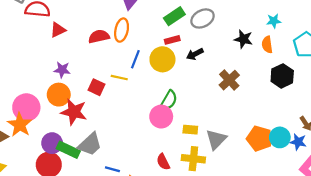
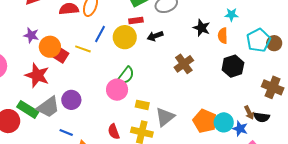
orange circle: (59, 95) -> (50, 47), moved
purple circle: (52, 143) -> (71, 100), moved

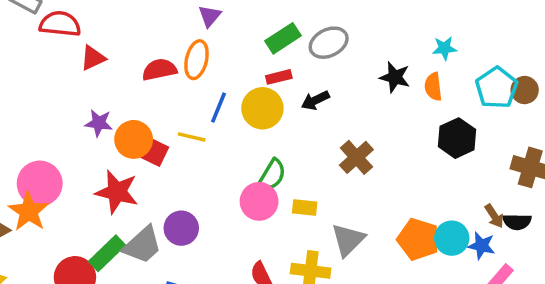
brown cross: (184, 64) -> (356, 157), moved
yellow rectangle: (142, 105) -> (305, 207), moved
green rectangle: (28, 109) -> (107, 253), turned -70

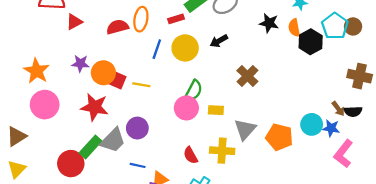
red rectangle: (279, 77) -> (176, 19), moved
yellow line: (192, 137) -> (141, 85), moved
black hexagon: (457, 138) -> (311, 42), moved
orange star: (29, 211) -> (36, 71), moved
orange pentagon: (418, 239) -> (279, 137), moved

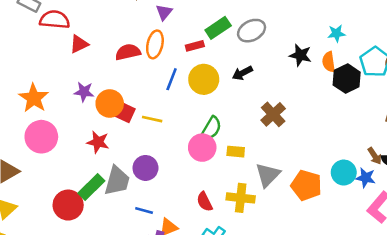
red star: (95, 107) -> (98, 142), size x0.7
gray trapezoid: (113, 140) -> (117, 181), turned -32

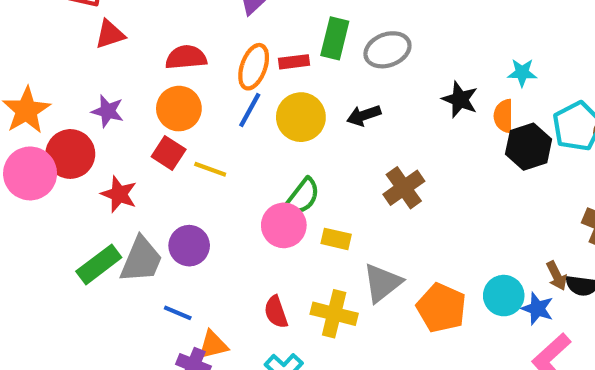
green rectangle: (218, 28) -> (335, 38), turned -50
orange ellipse: (155, 44) -> (254, 67), moved
orange circle: (110, 103) -> (179, 109), moved
red circle: (68, 205) -> (70, 154), moved

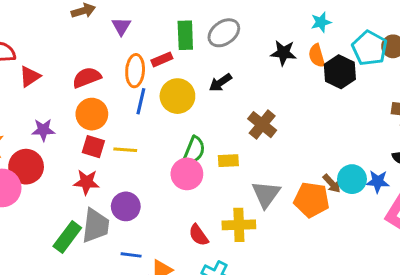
red star: (119, 194) -> (86, 182), moved
yellow rectangle: (336, 239) -> (228, 161), moved
brown arrow: (557, 276) -> (332, 183), moved

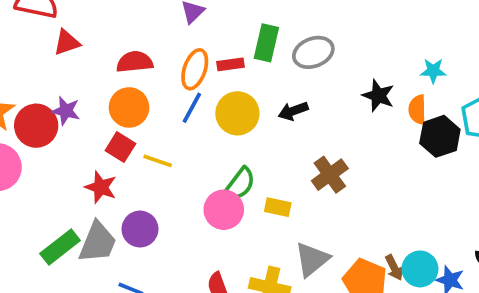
red circle: (26, 167) -> (36, 126), moved

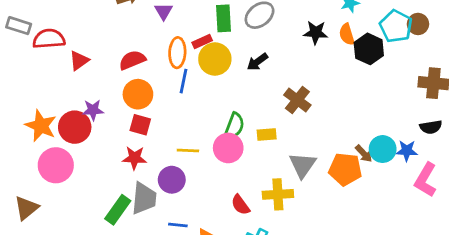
yellow circle: (237, 113) -> (215, 59), moved
yellow line: (158, 161) -> (188, 150), moved

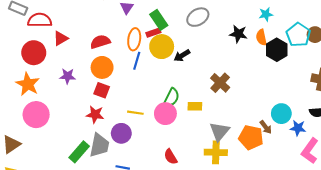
green rectangle: (224, 18) -> (159, 20), moved, turned -36
black arrow: (257, 62) -> (182, 55), moved
red circle: (75, 127) -> (34, 53), moved
cyan circle: (383, 149) -> (281, 114), moved
yellow cross: (278, 194) -> (216, 152), moved

